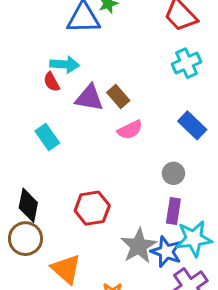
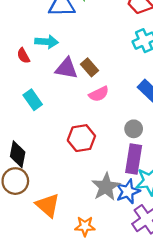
red semicircle: (52, 82) -> (23, 56), moved
red hexagon: (92, 208) -> (81, 138), moved
purple rectangle: (173, 211) -> (134, 159), size x1.4
blue star: (166, 252) -> (128, 191), turned 30

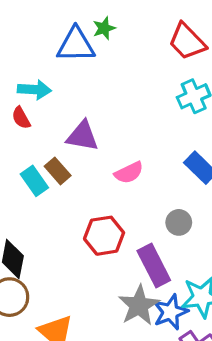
cyan arrow: (47, 42) -> (34, 90), moved
brown rectangle: (90, 67) -> (58, 171), moved
purple rectangle: (134, 159) -> (154, 266), moved, turned -36

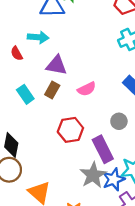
cyan arrow: (34, 90) -> (38, 37), moved
brown rectangle: (58, 171) -> (52, 90), moved, turned 70

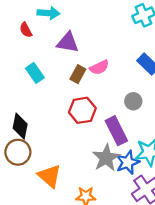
brown rectangle: (52, 90) -> (78, 74), moved

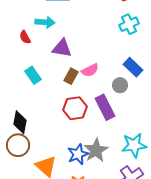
gray circle: (133, 101) -> (120, 85), moved
purple rectangle: (116, 131) -> (105, 107), moved
blue star: (128, 162) -> (78, 154), moved

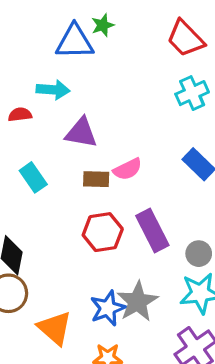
red semicircle: (25, 37) -> (20, 115), turned 112
brown rectangle: (71, 76) -> (96, 179), turned 63
gray circle: (120, 85) -> (199, 254), moved

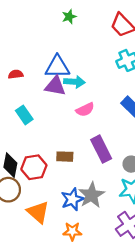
blue triangle: (75, 42) -> (57, 67), moved
cyan arrow: (53, 90) -> (74, 82), moved
brown rectangle: (96, 179) -> (65, 157), moved
red hexagon: (103, 232) -> (34, 167), moved

